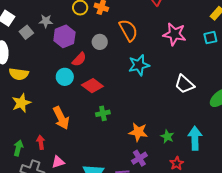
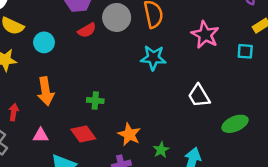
gray circle: (100, 42) -> (117, 17), size x1.5
cyan circle: (65, 77) -> (44, 42), moved
red diamond: (92, 86) -> (83, 134), moved
pink triangle: (58, 162) -> (41, 135), moved

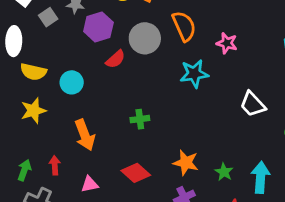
pink star: (205, 35) -> (227, 43), moved, size x0.7
green cross: (95, 101) -> (140, 119), moved

